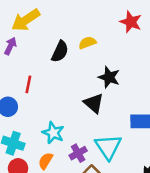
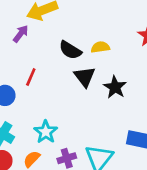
black semicircle: (60, 51) -> (70, 50), turned 85
black triangle: (94, 103) -> (85, 77), moved

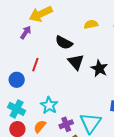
yellow semicircle: (100, 47) -> (91, 24), moved

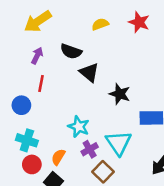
purple arrow: (26, 32) -> (37, 56), moved
black star: (99, 68) -> (120, 94), moved
cyan star: (49, 105) -> (79, 127), moved

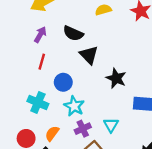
blue circle: (21, 105) -> (63, 82), moved
cyan cross: (27, 140) -> (38, 102), moved
cyan triangle: (119, 143) -> (111, 125), size x0.6

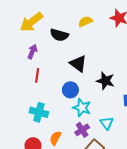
black semicircle: (73, 33) -> (59, 35), moved
blue circle: (63, 82) -> (70, 90), moved
cyan star: (74, 106) -> (82, 108), moved

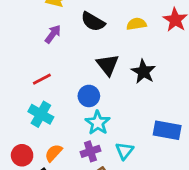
yellow semicircle: (85, 22) -> (136, 24), moved
red line: (37, 75) -> (42, 79), moved, turned 40
black star: (105, 81) -> (143, 72), moved

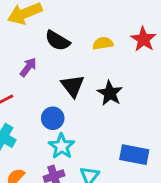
purple arrow: (53, 34) -> (28, 67), moved

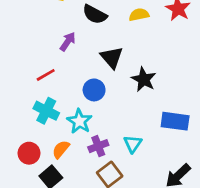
black star: (110, 93) -> (144, 79), moved
cyan star: (62, 146) -> (79, 121), moved

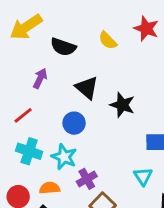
yellow semicircle: (139, 15) -> (108, 40), turned -114
cyan triangle: (133, 144) -> (143, 176), moved
orange semicircle: (61, 149) -> (50, 188), turned 54

